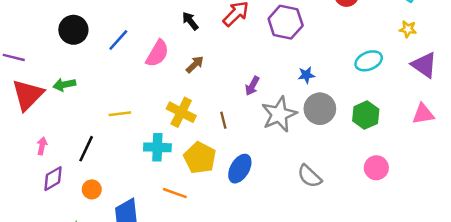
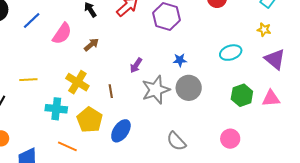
green hexagon: (366, 115) -> (242, 95), moved

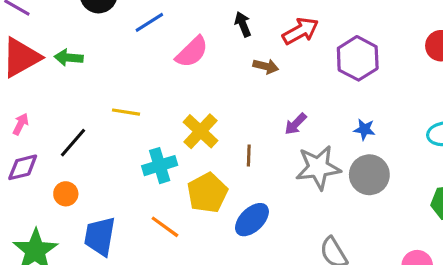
brown arrow: (91, 45) -> (266, 66), moved, turned 42
cyan cross: (56, 109) -> (160, 166), turned -35

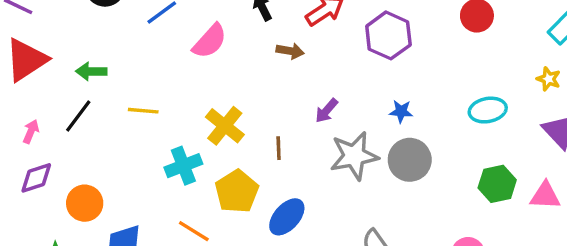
green arrow: (69, 58) -> (91, 71), moved
black line: (73, 143) -> (78, 116), moved
orange circle: (66, 194) -> (85, 203), size x1.4

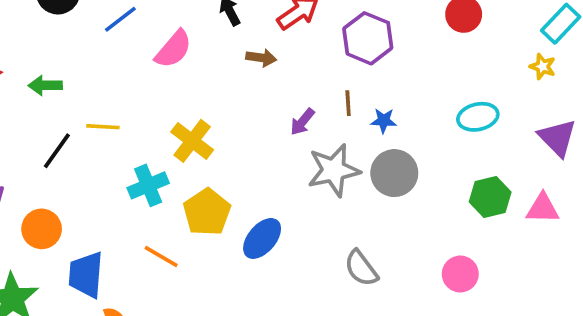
yellow star: (549, 79) -> (543, 66), moved
black line: (78, 116) -> (57, 151), moved
brown line: (279, 148) -> (348, 103), moved

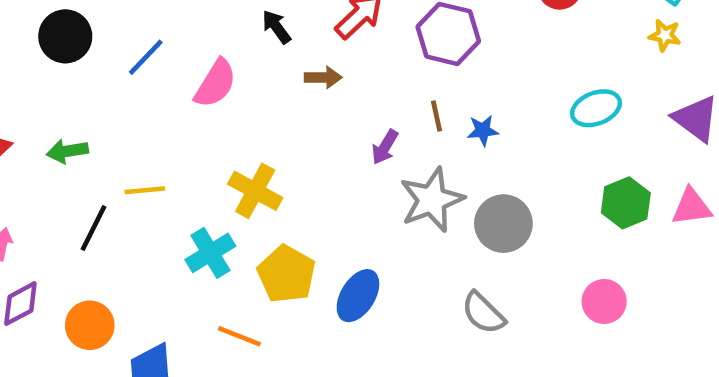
gray circle: (394, 173) -> (503, 224), moved

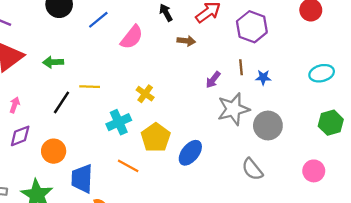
yellow cross: (255, 191) -> (145, 94), size x0.7

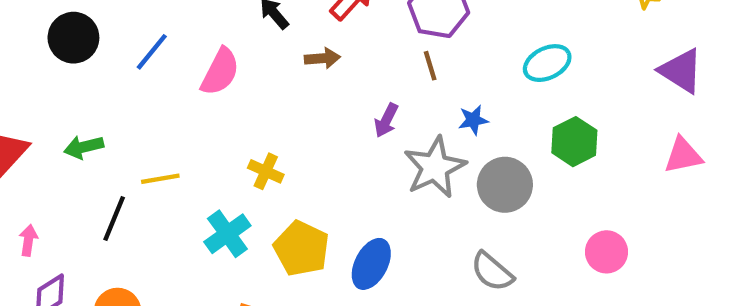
brown line: (241, 67) -> (430, 66), moved
cyan ellipse: (322, 73) -> (547, 63), moved
blue star: (263, 77) -> (473, 120), moved
green hexagon: (331, 123) -> (574, 142), moved

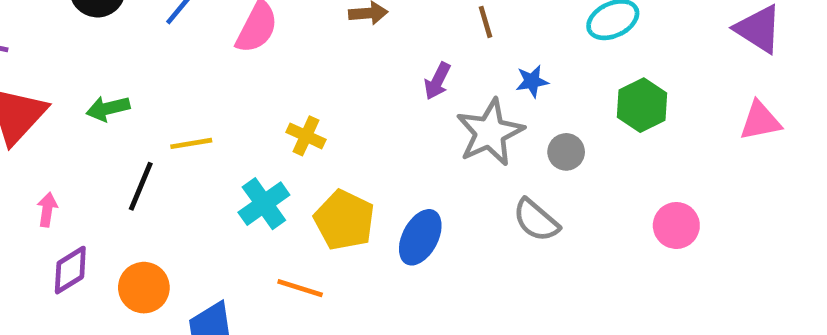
gray circle: (505, 185) -> (566, 152), size x0.6
gray semicircle: (492, 272) -> (536, 220), moved

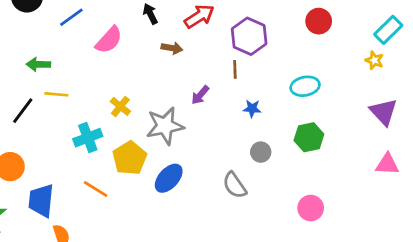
green arrow: (108, 108) -> (38, 64), moved
pink triangle: (760, 121) -> (387, 164), moved
gray star: (490, 132) -> (165, 126), moved

